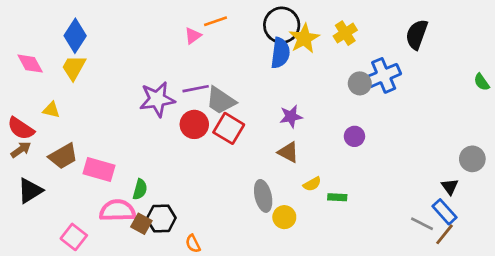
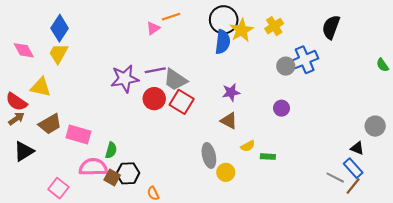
yellow triangle: (51, 110) -> (41, 87), size x1.5
black triangle: (450, 187) -> (357, 148), turned -32

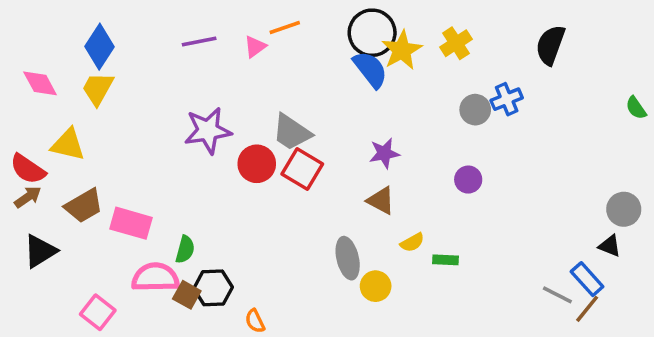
blue semicircle: (223, 42) -> (370, 69), turned -45
blue cross: (305, 60) -> (507, 99), size x0.7
purple line: (155, 70) -> (199, 41), moved
black triangle: (357, 148) -> (610, 246), moved

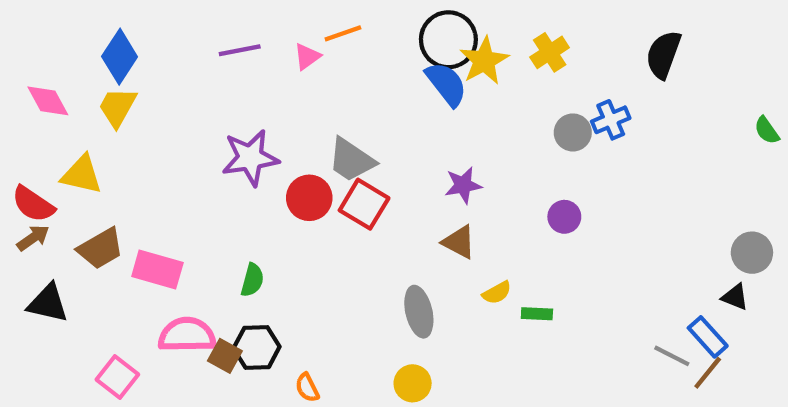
green semicircle: (185, 249) -> (252, 280), moved
black triangle: (40, 251) -> (48, 303), turned 45
yellow circle: (376, 286) -> (413, 383), moved

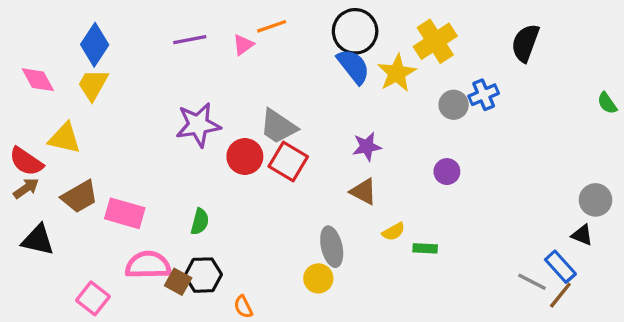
yellow cross: (550, 52) -> (435, 41), size x1.4
yellow star: (484, 61) -> (397, 73), moved
yellow circle: (413, 383) -> (318, 278), moved

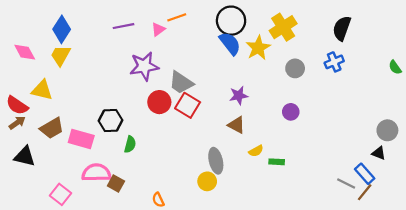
blue cross: (484, 95) -> (334, 62), moved
purple star: (198, 125) -> (144, 66), moved
black hexagon: (203, 275) -> (110, 121), moved

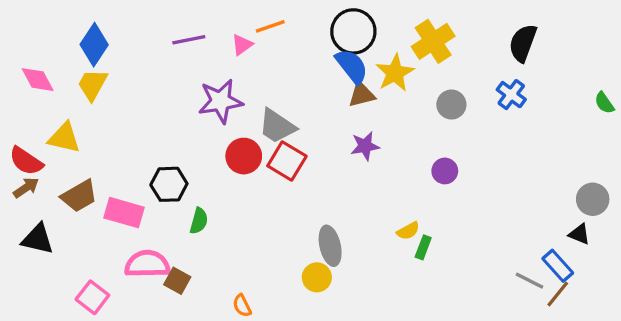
blue cross: (334, 62) -> (511, 95), turned -30
brown triangle: (236, 125) -> (362, 95), moved, turned -42
yellow semicircle: (256, 151) -> (408, 231), moved
green rectangle: (277, 162) -> (423, 247), turned -72

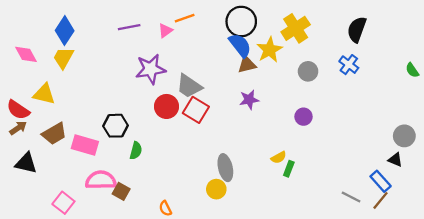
gray line: (530, 281) -> (351, 197), moved

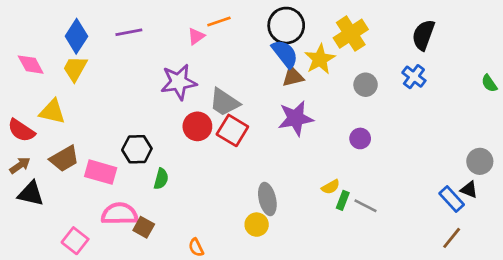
purple line: (129, 27) -> (129, 32), moved
purple star: (249, 100) -> (296, 118), size x1.5
brown arrow: (18, 128) -> (20, 165), moved
blue rectangle: (381, 181) -> (452, 199), moved
gray line: (351, 197) -> (366, 206), moved

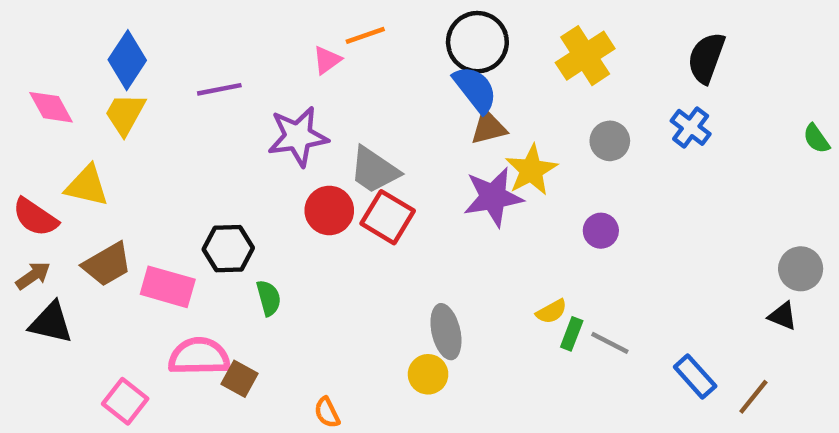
purple line: (129, 32) -> (219, 89), moved
yellow star: (320, 59) -> (531, 170), moved
green semicircle: (161, 179) -> (269, 298), turned -30
blue rectangle: (452, 199) -> (695, 377), moved

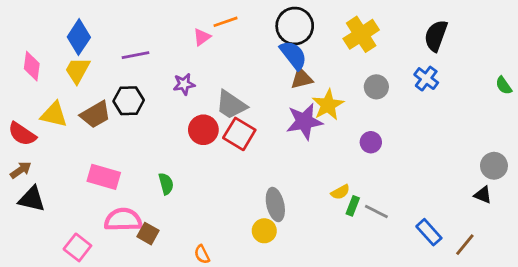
pink diamond: (51, 107) -> (32, 66), turned 36
purple star: (298, 136) -> (184, 84), size x0.6
black hexagon: (228, 249) -> (129, 101), moved
brown trapezoid: (107, 264) -> (95, 115), moved

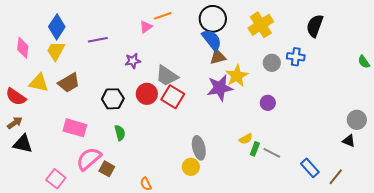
blue cross: (426, 79) -> (296, 57), moved, turned -30
black hexagon: (129, 101) -> (113, 99), moved
pink semicircle: (123, 220) -> (89, 159), turned -40

